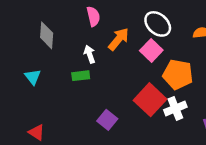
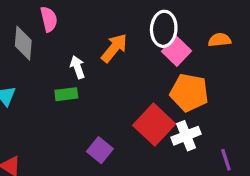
pink semicircle: (93, 16) -> (49, 19), moved
white ellipse: (158, 24) -> (164, 29), turned 52
pink square: (151, 50) -> (176, 51), moved

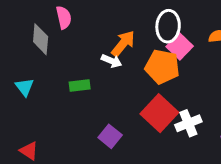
white arrow: (78, 67) -> (112, 61), moved, turned 132
orange pentagon: (189, 93) -> (162, 67), moved

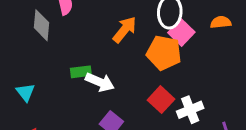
white arrow: (112, 61) -> (100, 82), moved, size x1.4
cyan triangle: (25, 87) -> (25, 92), moved
red square: (159, 113) -> (161, 100), size x0.7

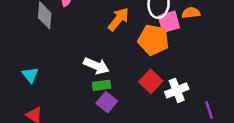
orange semicircle: (221, 22) -> (191, 13), moved
pink square: (181, 32) -> (169, 22), turned 30
green rectangle: (81, 72) -> (102, 85), moved

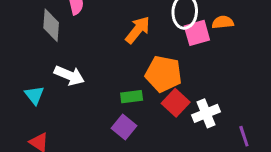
orange pentagon: (153, 40) -> (163, 74), moved
white arrow: (96, 66) -> (69, 75), moved
green rectangle: (102, 85) -> (132, 97), moved

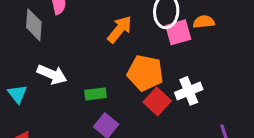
green rectangle: (132, 97) -> (96, 94), moved
white cross: (206, 113) -> (189, 91), moved

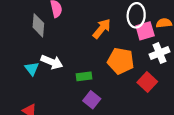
white cross: (189, 91) -> (160, 53), moved
cyan triangle: (17, 94) -> (32, 69), moved
red square: (157, 102) -> (147, 82), moved

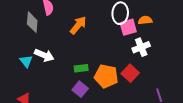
orange arrow: (102, 29) -> (78, 25), moved
orange pentagon: (121, 61) -> (106, 76), moved
green rectangle: (84, 76) -> (81, 68), moved

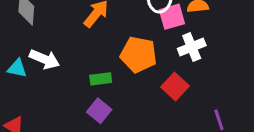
cyan triangle: (26, 61) -> (17, 68), turned -40
orange pentagon: (106, 76) -> (139, 55), moved

